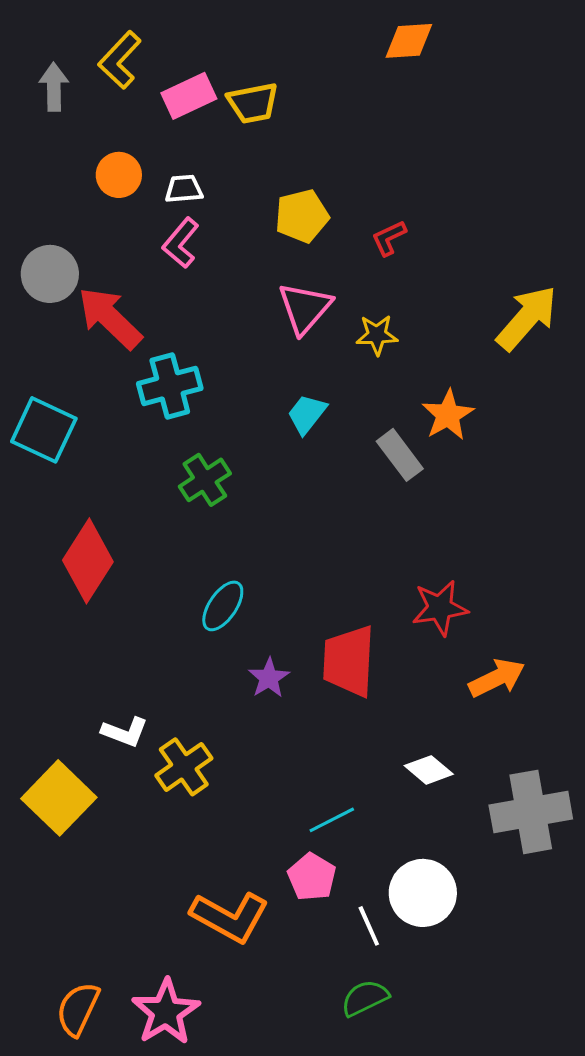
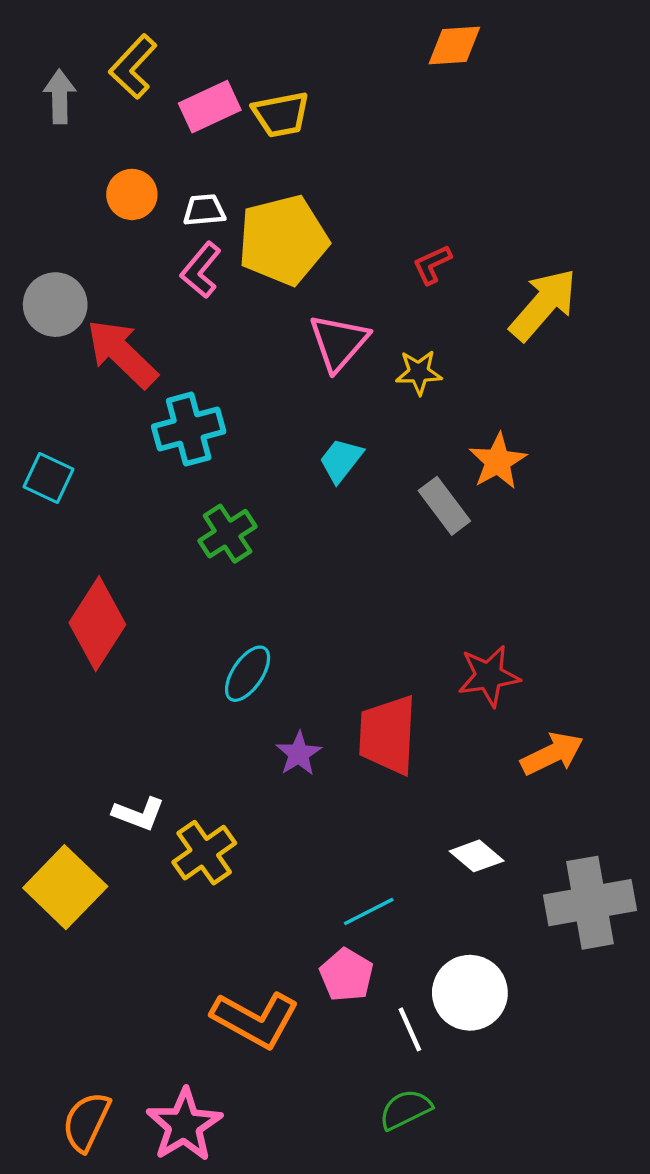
yellow pentagon: (302, 216) -> (283, 240), moved, size x1.5
yellow arrow: (527, 318) -> (543, 305), moved
cyan square: (44, 430) -> (49, 478), size x0.7

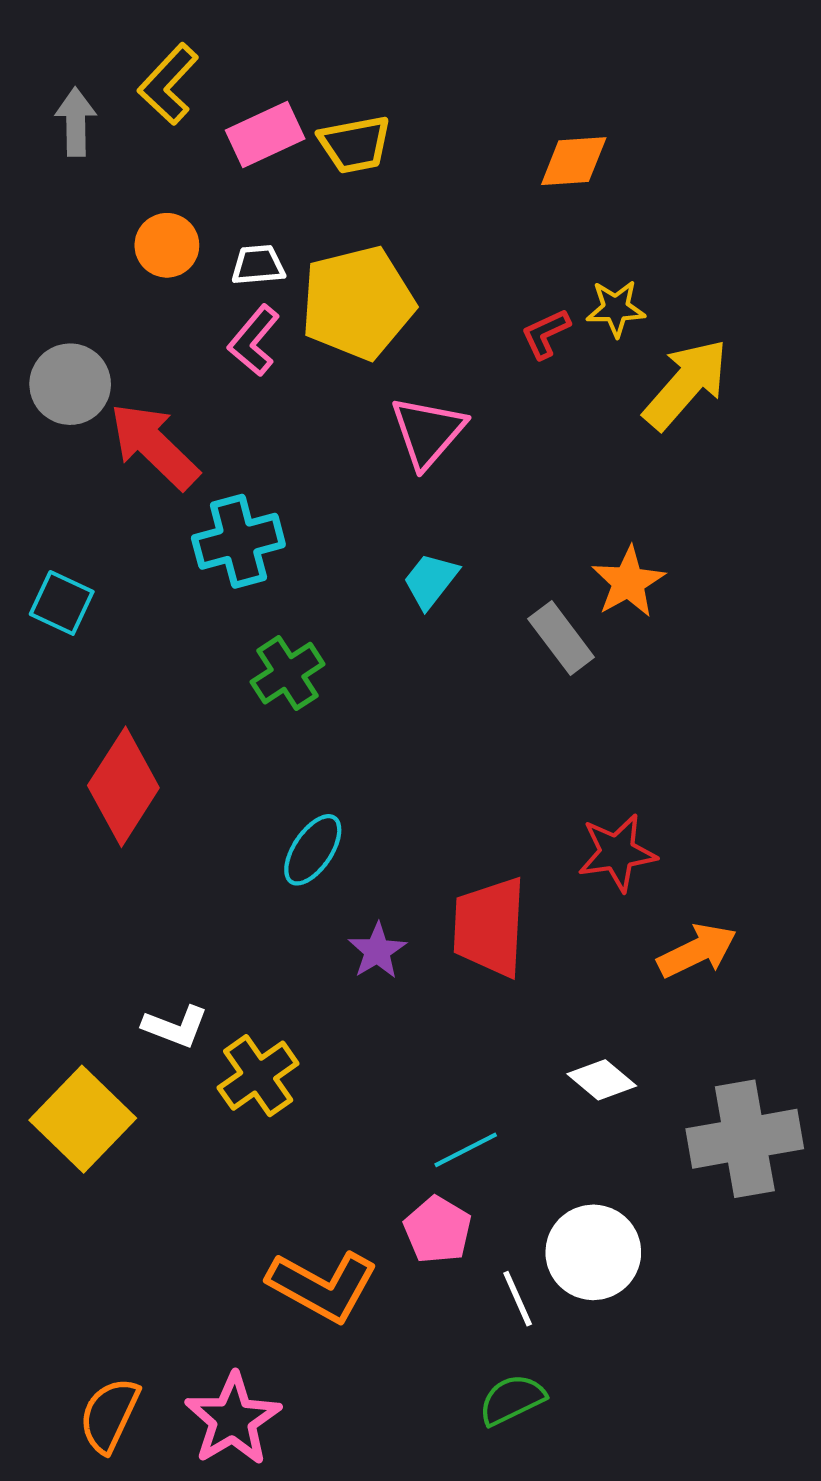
orange diamond: (454, 45) -> (574, 161), moved
yellow star: (419, 372) -> (616, 308), moved

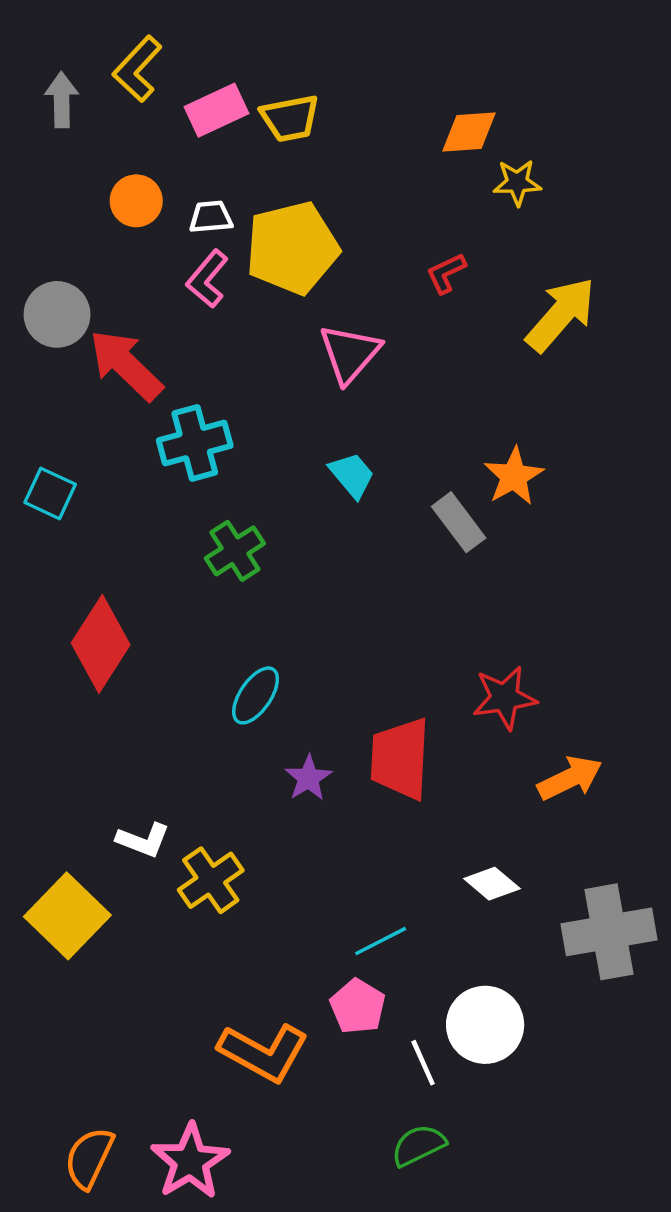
yellow star: (616, 308) -> (517, 182), moved
cyan trapezoid: (431, 581) -> (352, 475), turned 102

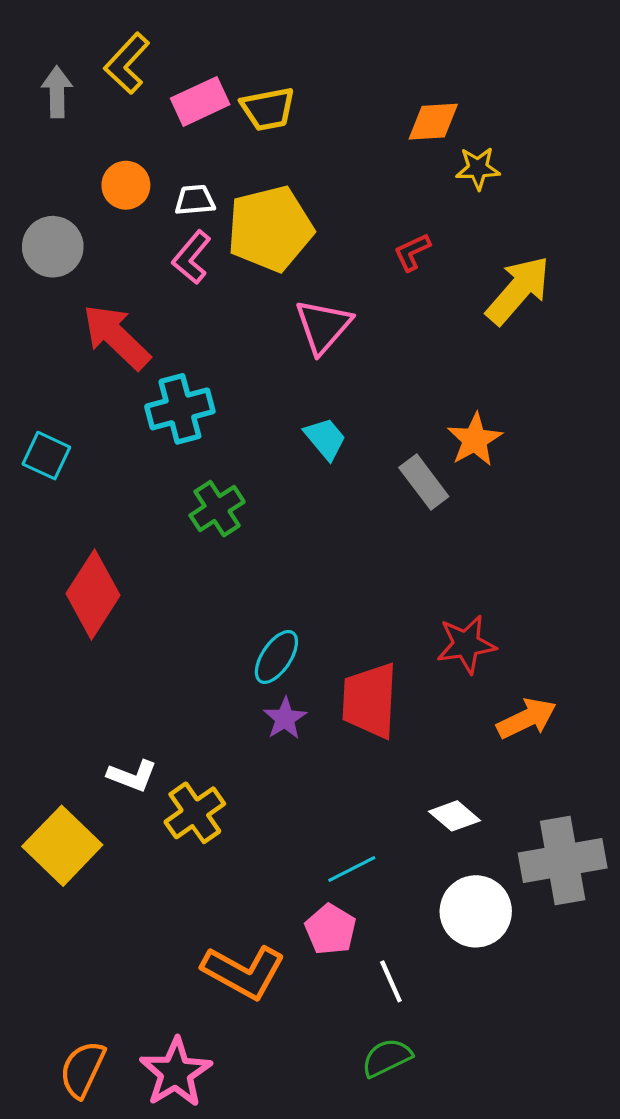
gray circle: (57, 314) -> (53, 247), moved
cyan ellipse: (256, 695) -> (276, 657), moved
white circle: (485, 1025) -> (476, 911), moved

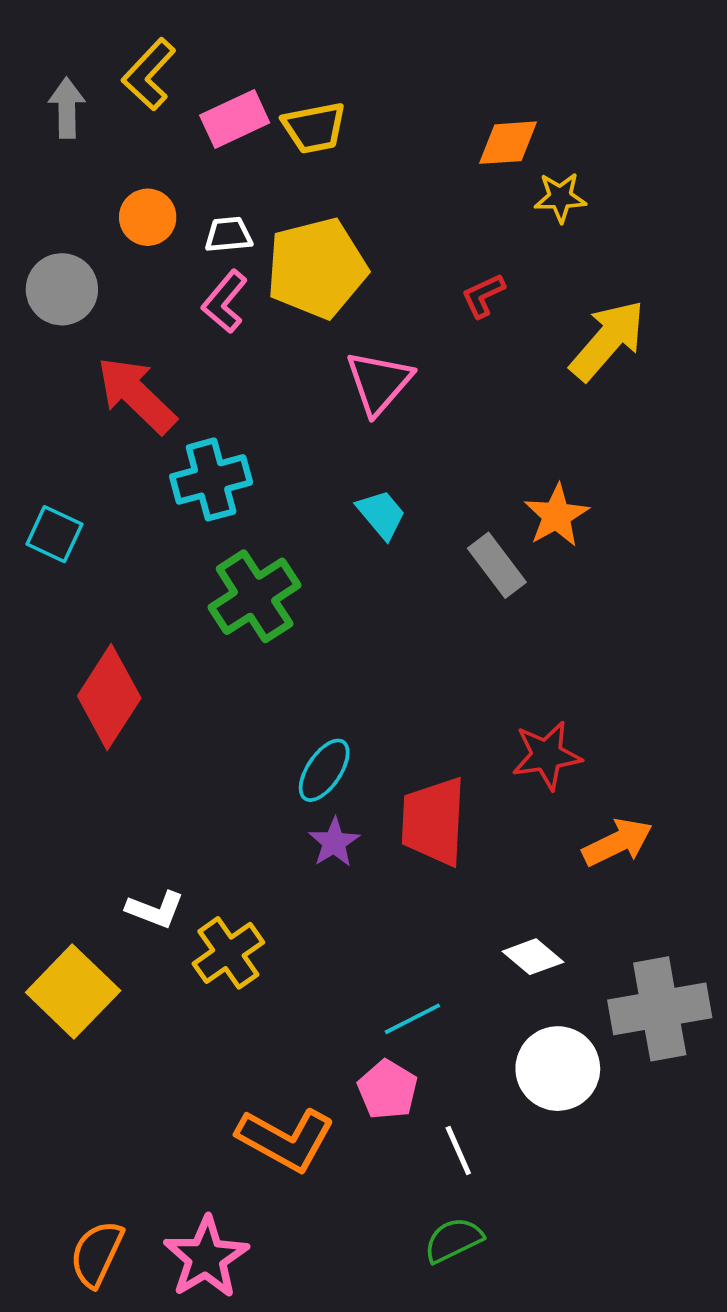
green cross: (217, 509) -> (255, 596), size x1.4

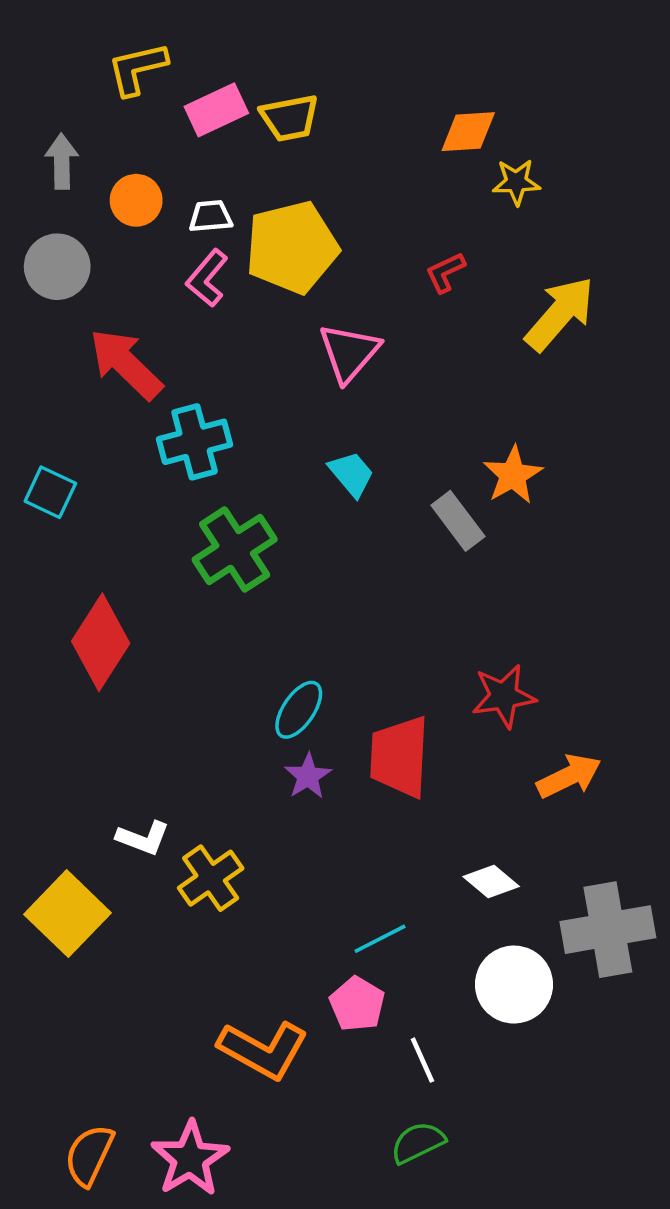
yellow L-shape: (149, 74) -> (137, 69), turned 34
gray arrow: (67, 108) -> (62, 161), moved

